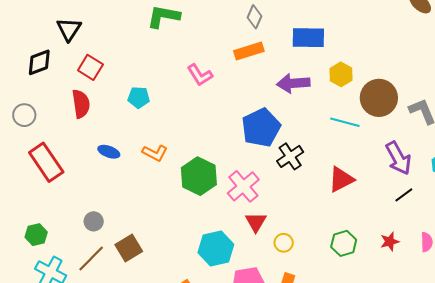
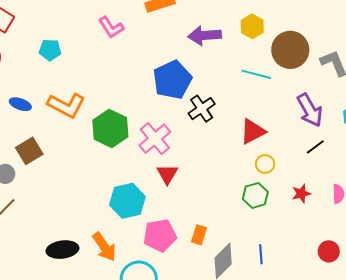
orange L-shape: (155, 153) -> (66, 105), size x1.5
yellow circle: (284, 243) -> (265, 164), moved
brown square: (129, 248) -> (29, 151), moved

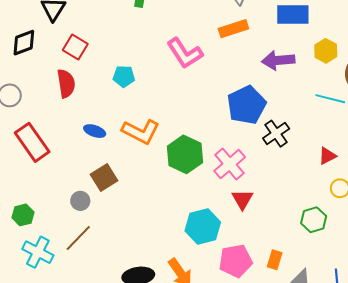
pink L-shape: (111, 27) -> (185, 53), size x1.4
red triangle: (253, 131) -> (327, 156), size x0.7
green hexagon: (255, 195) -> (314, 220), moved

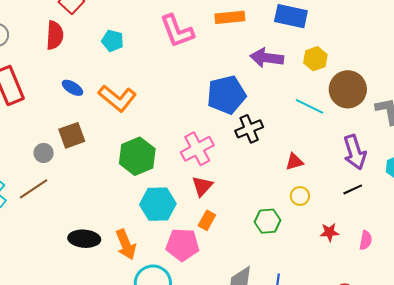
green hexagon: (185, 154) -> (137, 156), moved
orange rectangle: (275, 260) -> (207, 220), moved

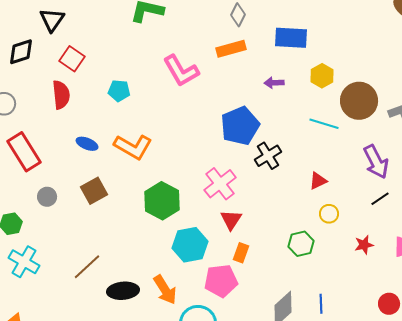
purple arrow: (267, 58) -> (274, 83), size x0.6
gray circle: (44, 153) -> (47, 197), moved
brown line: (34, 189) -> (87, 267), moved

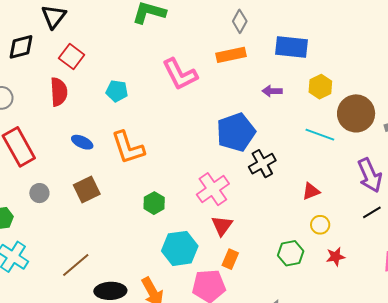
orange L-shape: (133, 147) -> (128, 148), turned 39
green hexagon: (162, 201) -> (154, 203), size x0.6
red star: (364, 245) -> (336, 257), moved

